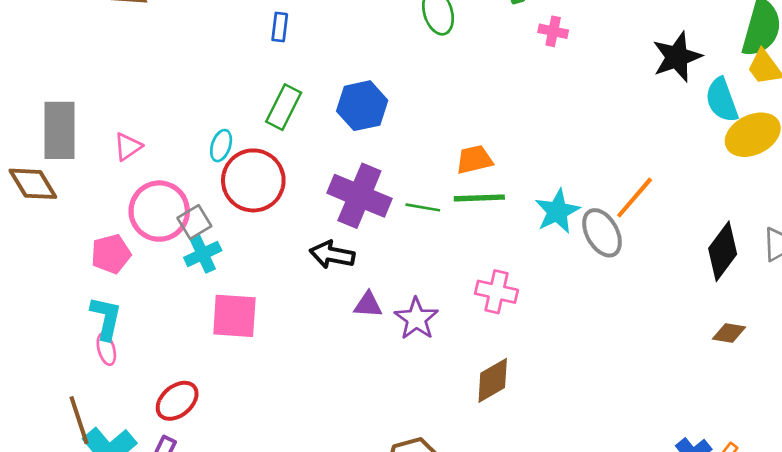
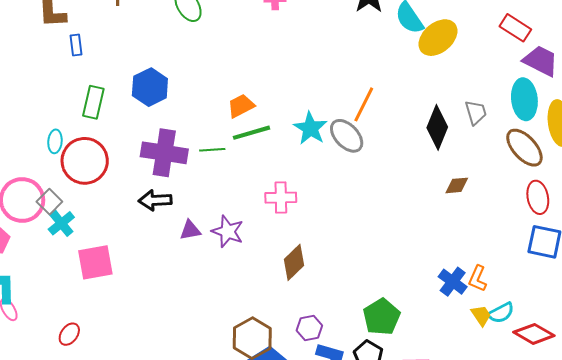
red ellipse: (177, 401) -> (69, 334), size x0.7

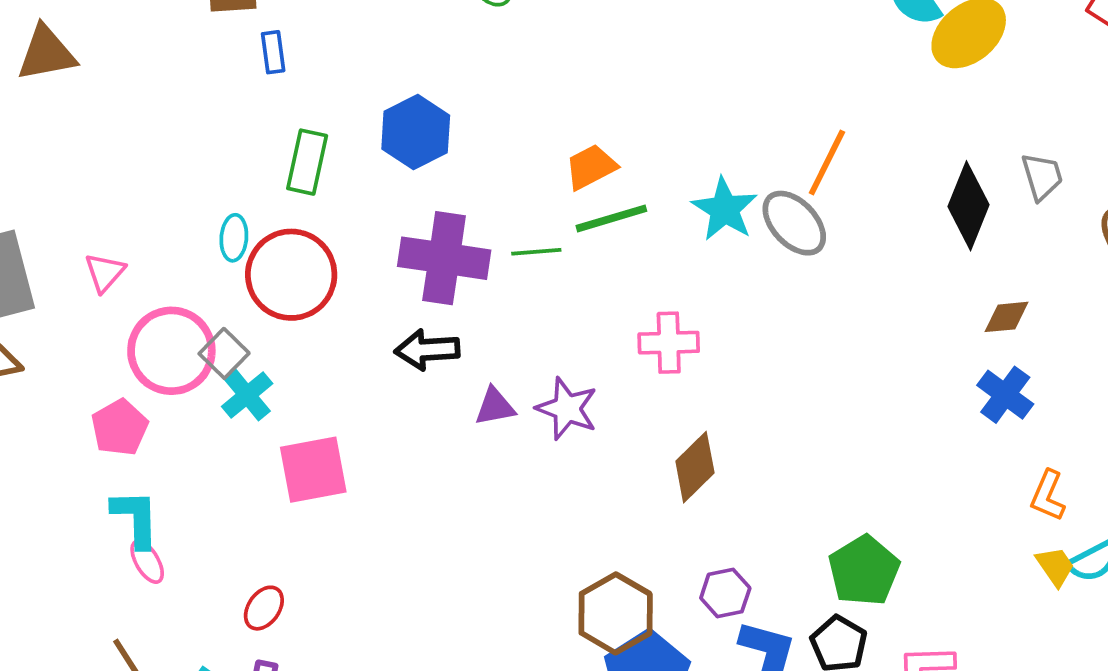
blue cross: (453, 282) -> (1005, 395), moved

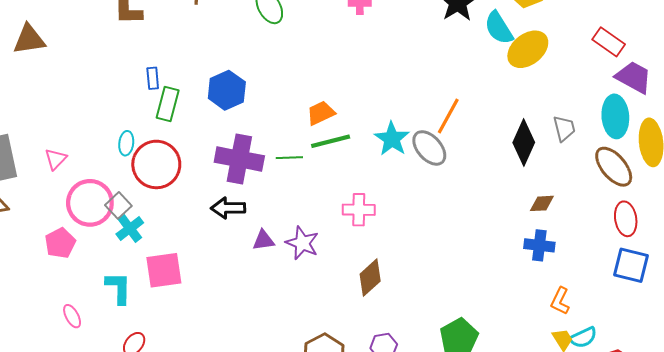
blue rectangle: (273, 52) -> (153, 78), moved
blue cross: (1005, 395) -> (539, 245), turned -32
cyan L-shape: (136, 518) -> (119, 288), moved

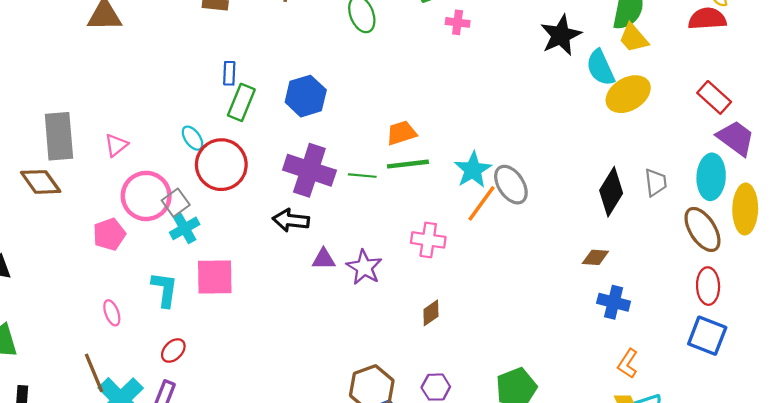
orange line: (448, 116) -> (482, 203), moved
cyan ellipse: (126, 143) -> (193, 138), turned -50
brown diamond: (542, 203) -> (595, 257), moved
brown diamond: (370, 278) -> (431, 313), size x0.7

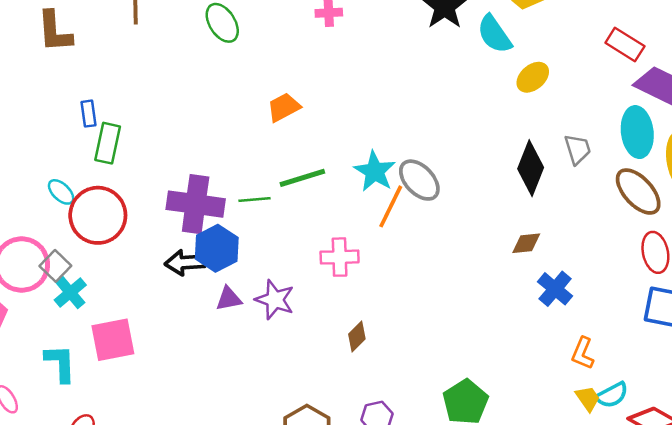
yellow ellipse: (628, 94) -> (533, 77), moved, size x0.7
blue hexagon: (306, 96) -> (217, 248), moved
orange trapezoid: (401, 133) -> (284, 107), moved
blue cross: (614, 302) -> (555, 289), turned 36

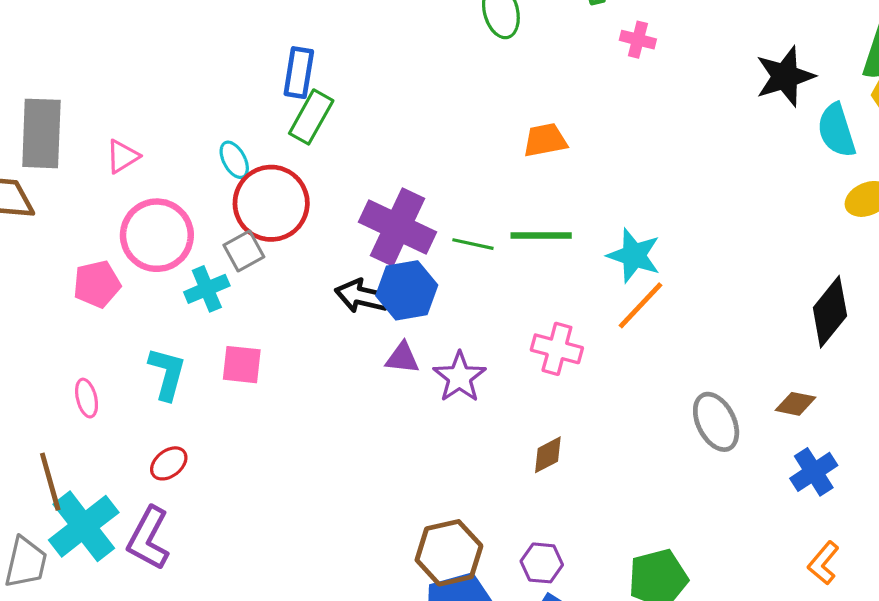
blue rectangle: (89, 114) -> (299, 73), size x1.4
cyan star: (375, 171) -> (634, 255), turned -30
gray ellipse: (419, 180) -> (716, 422), moved
gray square: (55, 266) -> (244, 251), moved
pink square: (113, 340) -> (242, 365), size x0.7

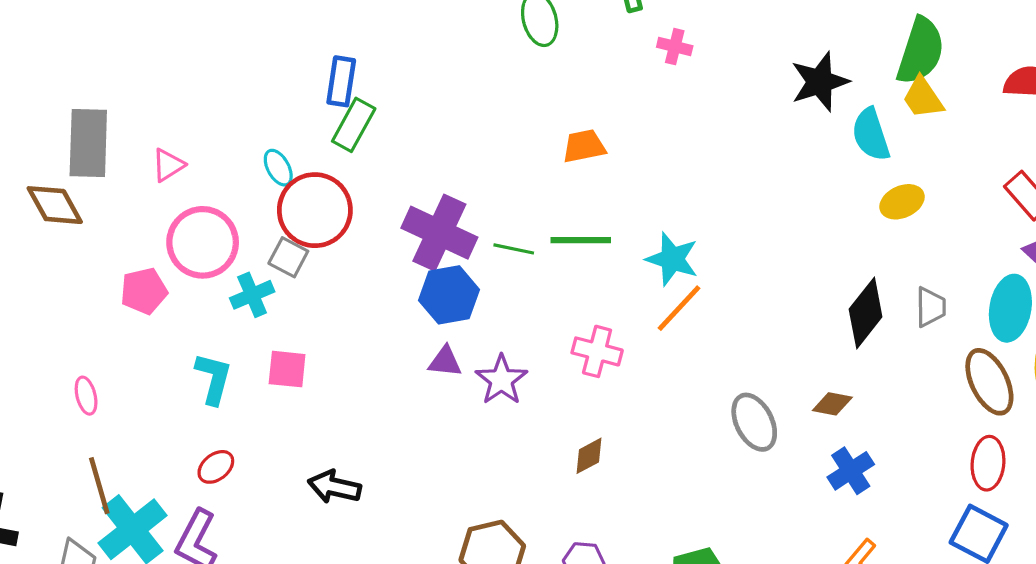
gray square: (244, 251) -> (288, 257), turned -33
black arrow: (362, 296) -> (334, 487), moved
pink ellipse: (87, 398) -> (86, 396), moved

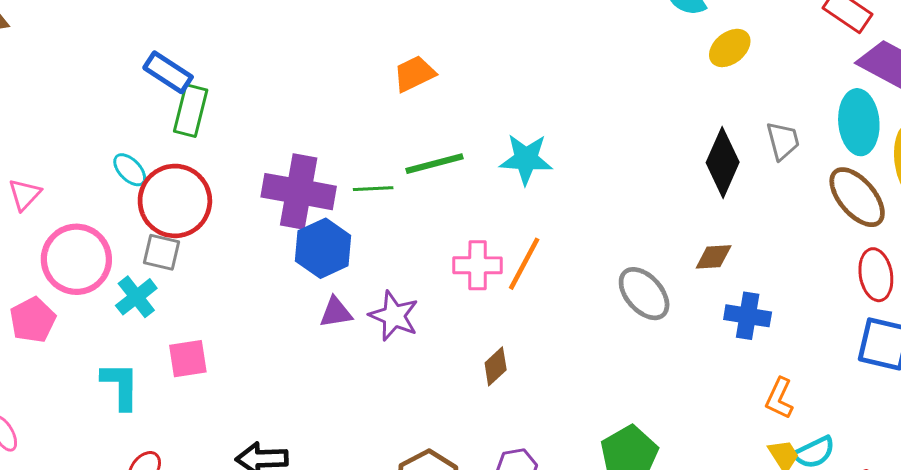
blue rectangle: (341, 81) -> (168, 72), turned -51
orange line: (679, 308) -> (524, 264), moved
blue cross: (851, 471) -> (748, 316), turned -33

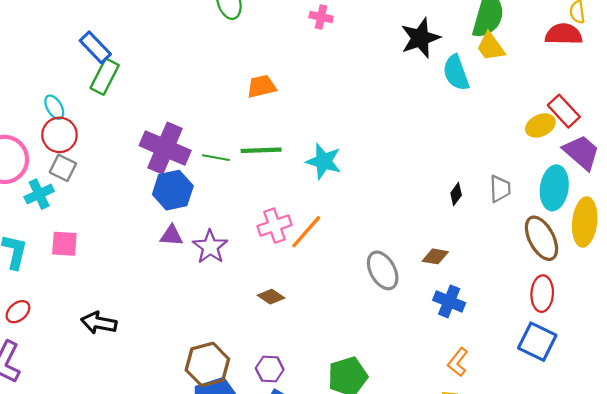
yellow ellipse: (730, 48) -> (540, 125), moved
black diamond: (723, 162) -> (456, 194), size x0.5
red circle: (175, 201) -> (59, 135), moved, size x0.7
pink cross: (478, 265) -> (275, 226), turned -32
brown diamond: (496, 366) -> (271, 297), turned 64

